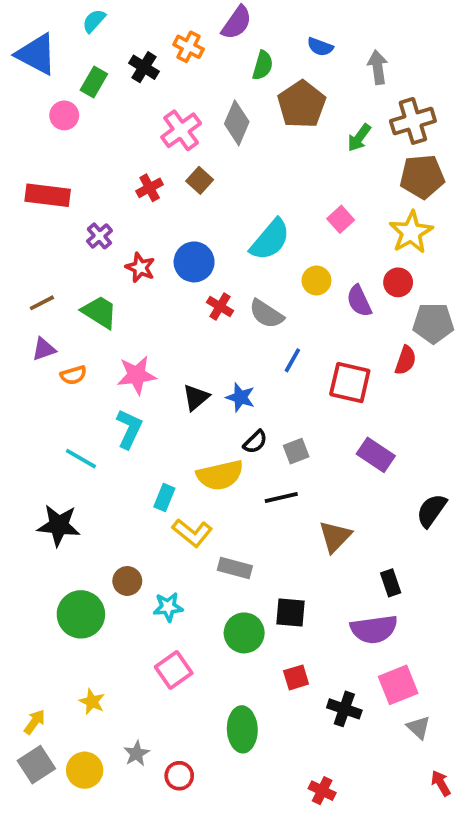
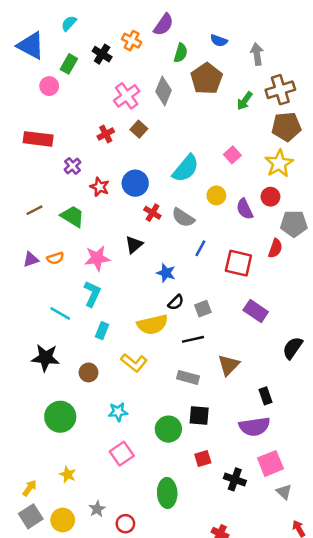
purple triangle: (44, 349) -> (31, 259), moved
black triangle: (196, 397) -> (134, 245), moved
cyan rectangle: (164, 498) -> (102, 331), moved
gray rectangle: (235, 568) -> (188, 377), moved
brown circle: (127, 581) -> (89, 372), moved

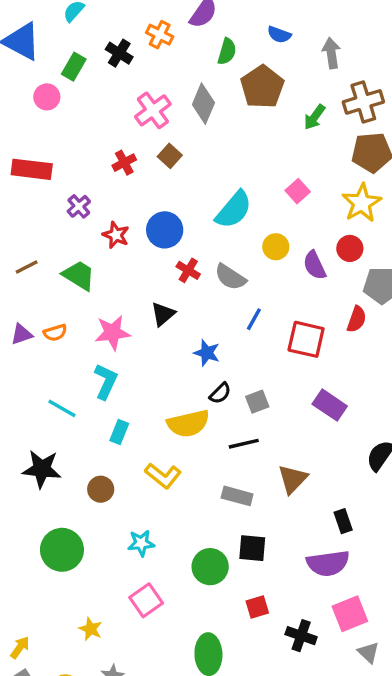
yellow star: (68, 475) -> (91, 629), moved

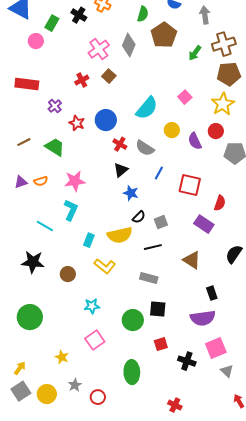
black triangle: (163, 314) -> (121, 170), moved
red semicircle: (357, 319) -> (220, 203), moved
cyan rectangle: (119, 432) -> (89, 240), moved
brown triangle: (293, 479) -> (192, 260), moved, turned -42
green circle: (62, 550) -> (30, 317), moved

